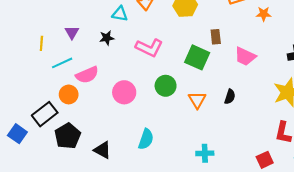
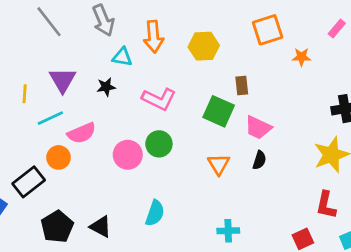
purple triangle: (72, 32) -> (63, 80), size x1.5
pink trapezoid: (245, 56) -> (258, 128), moved
green circle: (166, 86) -> (159, 144), moved
black pentagon: (68, 136) -> (57, 227), moved

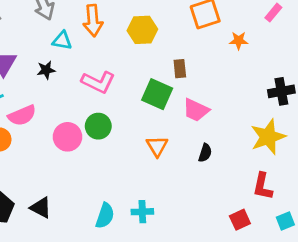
black semicircle: (259, 160) -> (205, 153), moved
cyan semicircle: (155, 213) -> (105, 216), moved
cyan cross: (228, 231) -> (142, 212), moved

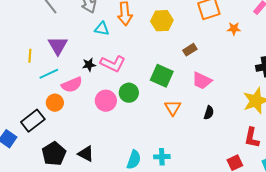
brown rectangle: (180, 69) -> (190, 50), turned 64
black star: (46, 70) -> (89, 65), moved
pink L-shape: (98, 82) -> (113, 64), moved
green square: (157, 94) -> (162, 76), moved

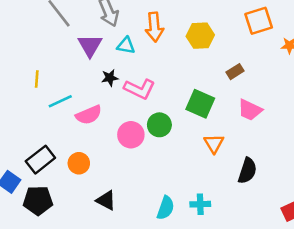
purple triangle: (58, 46) -> (90, 46), moved
black star: (89, 65) -> (110, 78), moved
orange circle: (55, 103) -> (79, 163), moved
black semicircle: (209, 113) -> (247, 171), moved, size x1.5
black pentagon: (54, 154) -> (38, 200), moved, turned 30

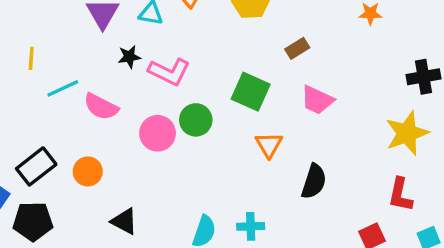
pink semicircle: (89, 115) -> (101, 107), turned 50

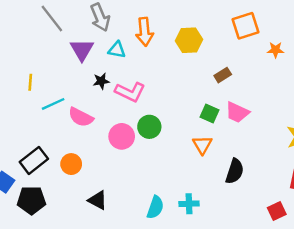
green square: (251, 92) -> (209, 114), moved, size x0.7

